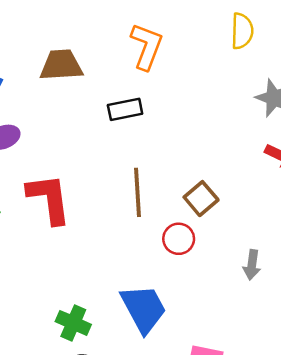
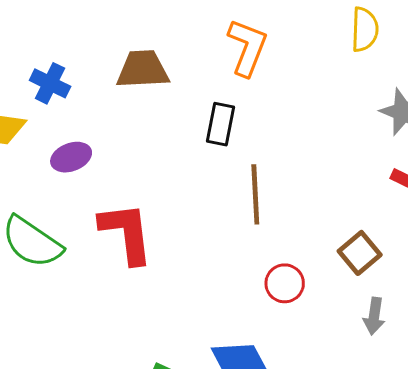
black rectangle: (125, 109) -> (220, 124), turned -68
brown line: (137, 192) -> (255, 194), moved
brown square: (201, 199) -> (360, 253), moved

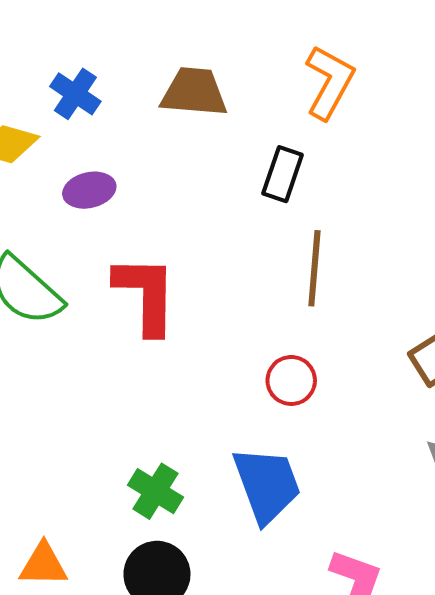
red circle: (285, 283) -> (291, 380), moved

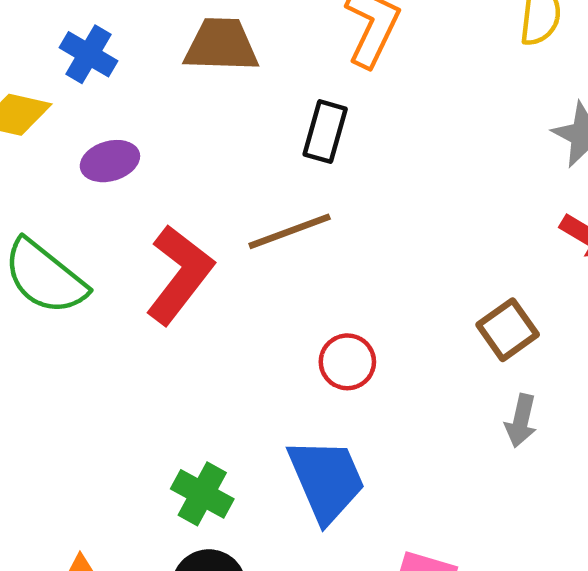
brown line: (314, 268) -> (290, 231), moved, turned 68
red L-shape: (146, 295) -> (180, 275), turned 40

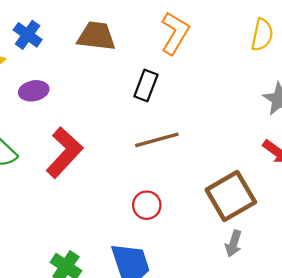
brown line: (290, 231) -> (157, 140), moved
brown square: (508, 330) -> (231, 196), size x1.6

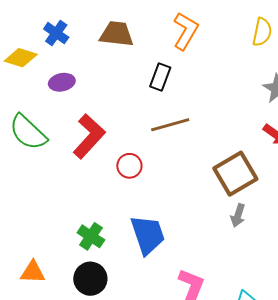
red circle: (147, 205) -> (129, 166), moved

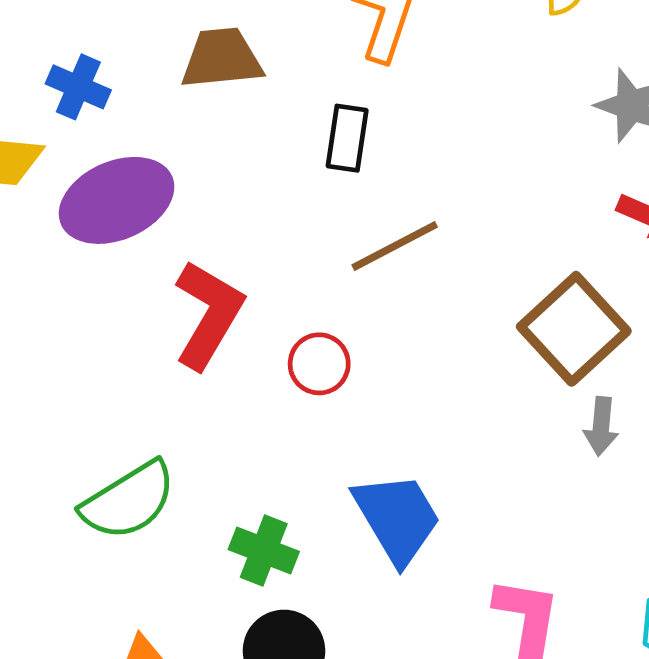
purple ellipse: (62, 82) -> (117, 200), size x1.8
green semicircle: (28, 132) -> (129, 501), moved, turned -63

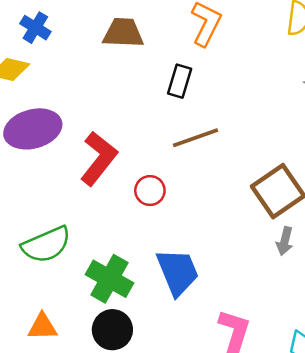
blue cross: (78, 87) -> (35, 28), moved
purple ellipse: (117, 200) -> (33, 129), moved
green cross: (264, 550) -> (109, 279), size x1.4

